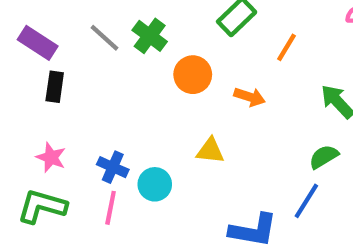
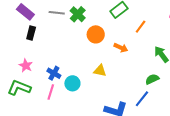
gray line: (104, 38) -> (57, 13), turned -42

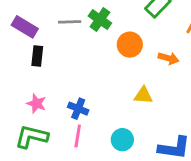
cyan circle: (72, 83) -> (122, 140), moved

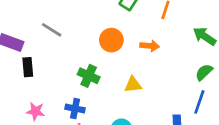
green cross: (100, 20) -> (89, 76), moved
gray line: (70, 22) -> (52, 30), turned 45

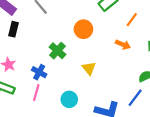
orange arrow: (150, 46) -> (123, 45), moved
yellow triangle: (133, 85) -> (89, 68), turned 40

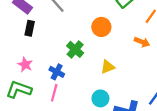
yellow triangle: (89, 68) -> (108, 67), turned 48
cyan circle: (69, 99) -> (100, 98), moved

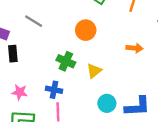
orange arrow: (142, 42) -> (134, 48), moved
yellow triangle: (108, 67) -> (94, 71), moved

